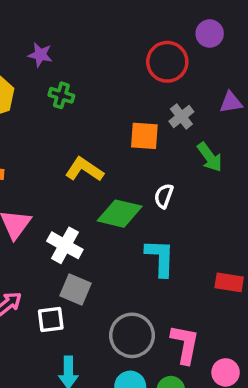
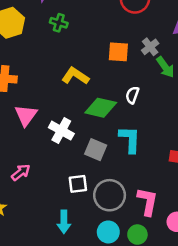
gray cross: (181, 116) -> (150, 47), moved
gray square: (75, 289) -> (96, 150), moved
white square: (51, 319) -> (78, 184), moved

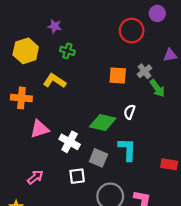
yellow L-shape: (75, 76) -> (55, 81), moved
pink triangle: (26, 115) -> (40, 129), turned 36
white square: (78, 184) -> (77, 176), moved

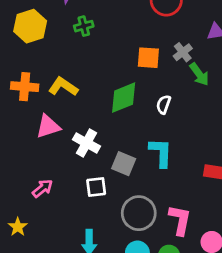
green cross: (67, 51) -> (84, 26), turned -32
yellow L-shape: (55, 81) -> (63, 87), moved
green diamond: (103, 123) -> (124, 98), moved, turned -35

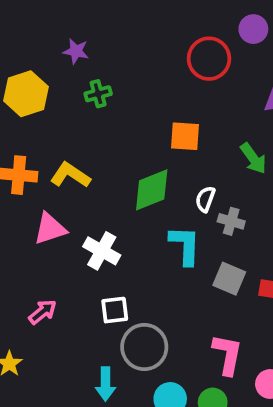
gray cross: (183, 52) -> (231, 221), moved, turned -36
cyan L-shape: (161, 153) -> (185, 245), moved
gray square: (124, 164) -> (229, 279), moved
gray circle: (139, 213) -> (144, 347), moved

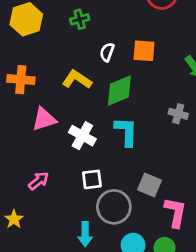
yellow L-shape: (70, 175) -> (77, 80), moved
white semicircle: (205, 199) -> (107, 52), moved
cyan L-shape: (185, 245) -> (126, 132), moved
gray square: (229, 279) -> (149, 185), moved

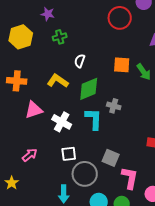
orange square: (144, 51) -> (122, 65), moved
gray cross: (178, 114) -> (114, 106), moved

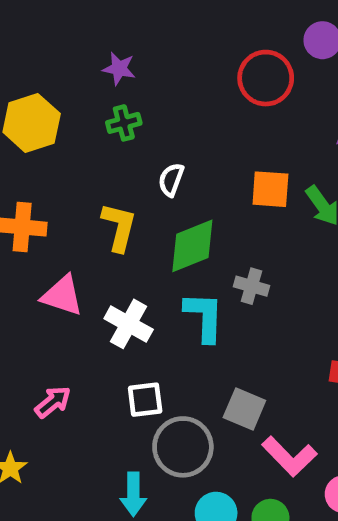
purple star: (48, 14) -> (119, 69), moved
yellow L-shape: (58, 81) -> (119, 227), turned 70
pink triangle: (34, 110) -> (62, 296), turned 36
pink L-shape: (130, 178) -> (289, 456), turned 125

